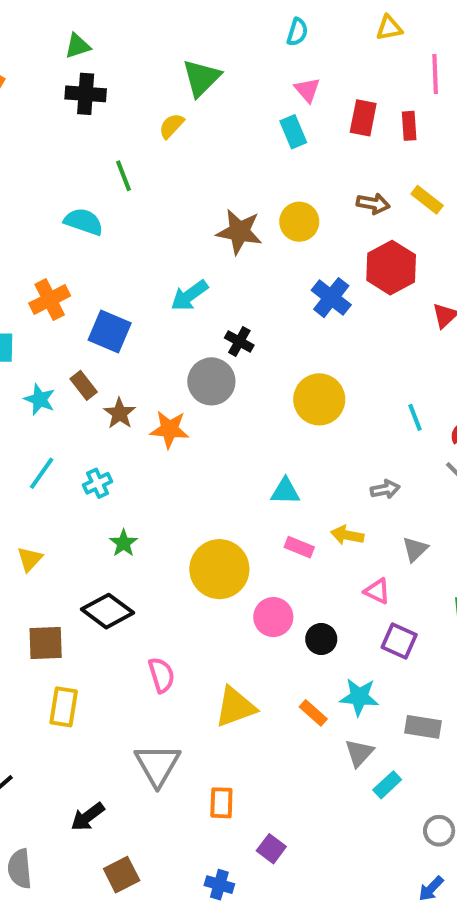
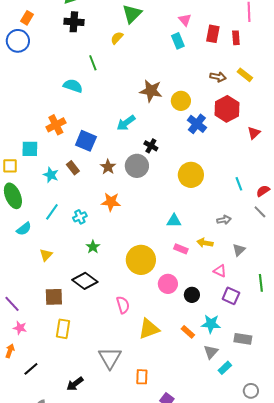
yellow circle: (299, 222) -> (181, 101), moved
brown star: (120, 413) -> (108, 167), moved
orange star: (169, 429) -> (111, 202), moved
pink semicircle: (161, 675) -> (123, 305), moved

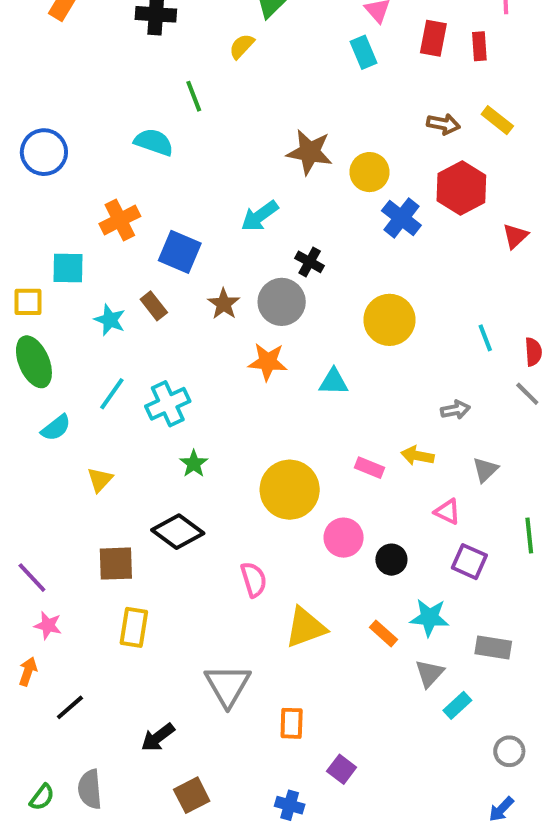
blue circle: (18, 41) -> (44, 152), moved
red semicircle: (263, 191) -> (533, 352), turned 120
orange star: (111, 202) -> (268, 362), moved
cyan cross: (80, 217) -> (168, 404), size x1.5
cyan triangle: (174, 221) -> (334, 382), moved

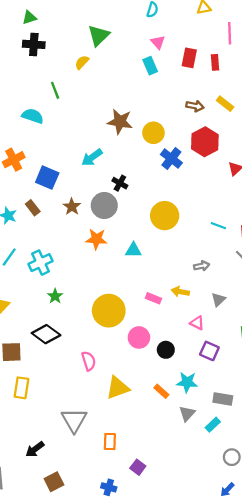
cyan line: (485, 338) -> (218, 226), turned -48
cyan rectangle: (457, 705) -> (213, 425), moved

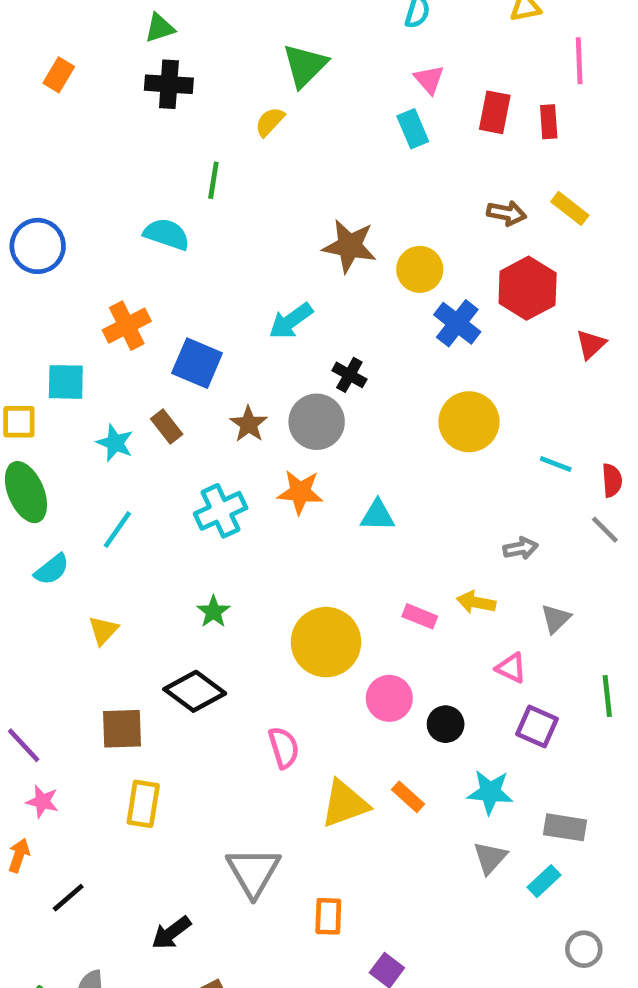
green line: (55, 90) -> (213, 180), turned 30
yellow circle: (165, 216) -> (469, 422), moved
cyan cross: (41, 263) -> (221, 511), moved
orange rectangle: (161, 391) -> (408, 797), moved

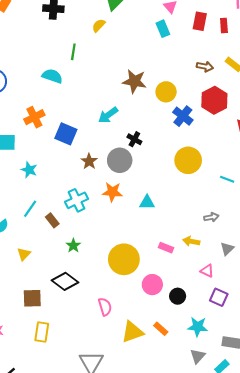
brown rectangle: (167, 426) -> (52, 220), moved

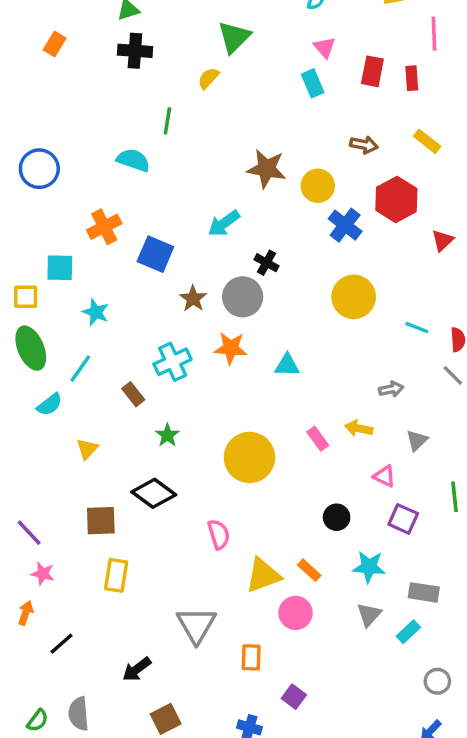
brown arrow: (205, 67) -> (364, 145), moved
cyan line: (30, 209) -> (80, 369), moved
pink rectangle: (166, 248) -> (318, 439), turned 32
pink circle: (152, 285) -> (296, 613), moved

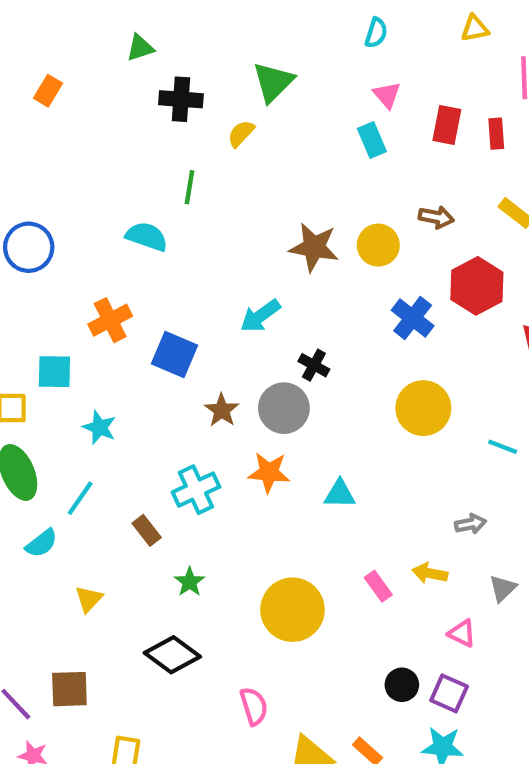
black cross: (135, 51) -> (181, 99), moved
yellow circle: (318, 186) -> (378, 245), moved
purple square: (403, 519) -> (449, 693), moved
brown square: (101, 521) -> (69, 689), moved

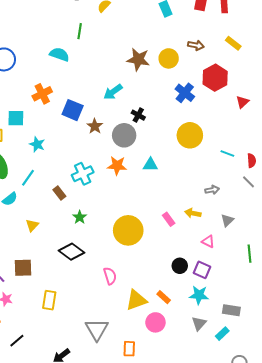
brown star: (222, 410) -> (95, 126), moved
cyan triangle: (340, 494) -> (150, 165), moved

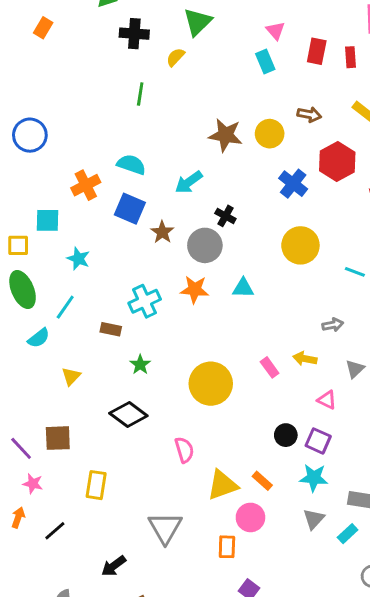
cyan semicircle: (59, 54) -> (131, 165), moved
brown rectangle: (59, 193) -> (111, 329), turned -40
black line: (17, 341) -> (55, 531), moved
orange rectangle: (129, 349) -> (227, 547), moved

